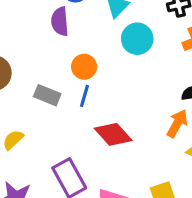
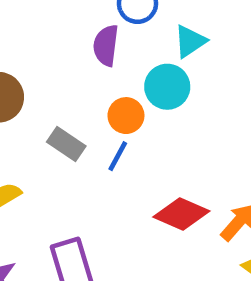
cyan circle: (137, 39) -> (167, 87), moved
red diamond: (113, 134) -> (181, 214), moved, turned -36

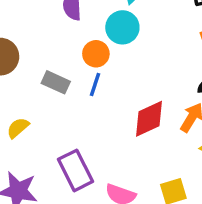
red diamond: (181, 214) -> (149, 119), turned -39

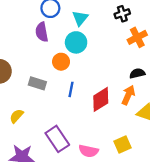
blue line: (95, 85) -> (71, 89), moved

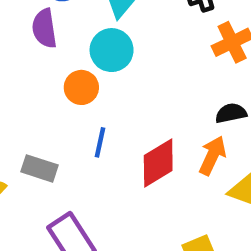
gray rectangle: (37, 83) -> (40, 168), moved

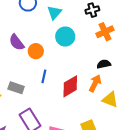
purple semicircle: (44, 28) -> (17, 42), moved, turned -30
cyan circle: (112, 50) -> (65, 37), moved

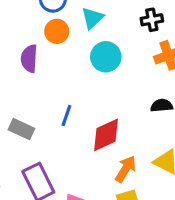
purple semicircle: (17, 42) -> (29, 59), turned 36
orange circle: (36, 51) -> (57, 31), moved
orange arrow: (95, 83) -> (126, 169), moved

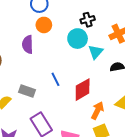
cyan triangle: (92, 18) -> (96, 52), moved
black cross: (152, 20) -> (88, 20), moved
blue line: (66, 116) -> (56, 79), turned -40

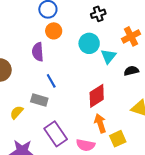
black cross: (88, 20) -> (98, 14), moved
blue line: (56, 79) -> (51, 81), moved
orange arrow: (97, 111) -> (100, 123), moved, turned -42

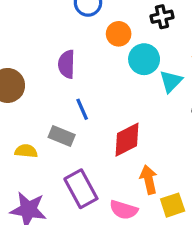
orange circle: (54, 31) -> (119, 34), moved
red diamond: (97, 96) -> (127, 140), moved
yellow semicircle: (17, 112) -> (26, 151), turned 48

